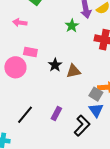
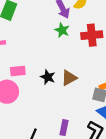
green star: (72, 26) -> (62, 30), moved

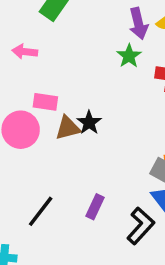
brown triangle: (69, 78) -> (68, 128), moved

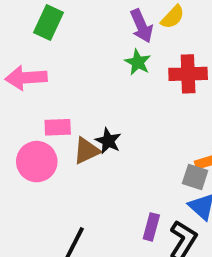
pink arrow: (25, 52) -> (26, 78), size x1.5
purple rectangle: (95, 207) -> (151, 227), moved

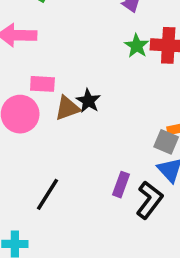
green star: (138, 62) -> (137, 46), moved

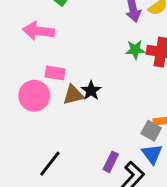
green star: (137, 46) -> (135, 50), turned 30

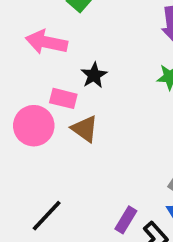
black star: (91, 91) -> (94, 75), moved
brown triangle: (73, 95) -> (85, 129), turned 45

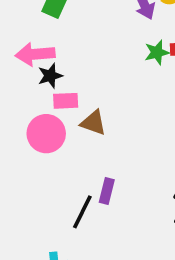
black star: (94, 75) -> (50, 76), moved, turned 30
purple rectangle: (126, 220) -> (107, 191), moved

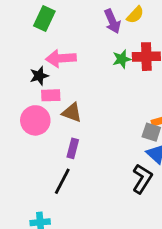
pink arrow: (35, 54) -> (61, 58), moved
purple rectangle: (107, 191) -> (73, 148), moved

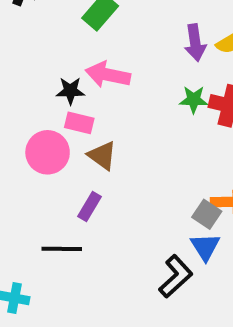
black line: (62, 181) -> (62, 249), turned 48

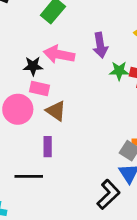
purple arrow: (195, 43) -> (100, 45), moved
purple rectangle: (89, 207) -> (48, 147), turned -30

